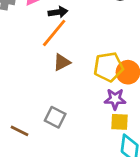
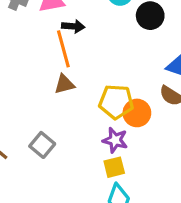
orange line: (54, 33) -> (63, 49), turned -68
yellow square: (120, 122) -> (114, 167), turned -30

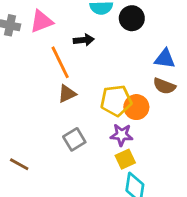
black arrow: (73, 26) -> (84, 40), moved
gray square: (42, 145) -> (74, 139), moved, turned 30

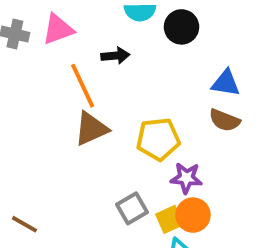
brown triangle: (67, 94) -> (91, 129), size x1.4
orange circle: (136, 107) -> (193, 215), moved
purple star: (122, 135) -> (186, 178), moved
gray square: (74, 139) -> (132, 208), moved

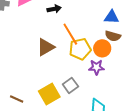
orange line: (83, 86) -> (70, 34), moved
orange circle: (193, 215) -> (102, 48), moved
yellow square: (169, 219) -> (49, 94), moved, size x1.5

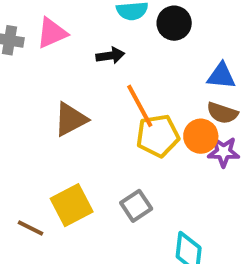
brown triangle: (46, 47) -> (71, 119), moved
purple star: (96, 67) -> (224, 152), moved
yellow square: (49, 94) -> (72, 205), moved

